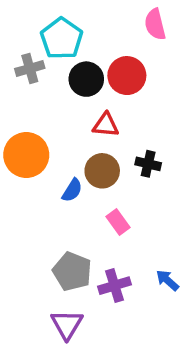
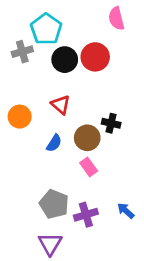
red triangle: (106, 125) -> (61, 105), moved, turned 36
orange circle: (26, 155) -> (20, 117), size x0.7
brown circle: (102, 171) -> (87, 138), moved

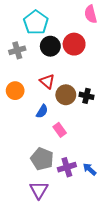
gray cross: (22, 52) -> (17, 50), moved
brown circle: (87, 138) -> (66, 95), moved
pink rectangle: (89, 167) -> (60, 130), moved
blue arrow: (126, 211) -> (90, 169), moved

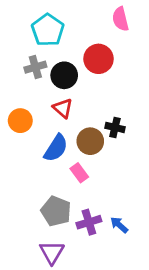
black circle: (50, 46) -> (64, 75), moved
gray cross: (17, 50) -> (35, 67), moved
brown circle: (66, 95) -> (90, 141), moved
blue semicircle: (42, 111) -> (56, 148), size x1.5

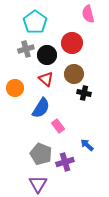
brown circle: (90, 141) -> (74, 74), moved
blue arrow: (119, 225) -> (87, 145), moved

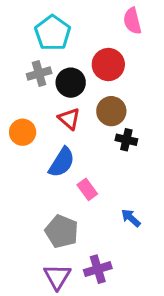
purple cross: (65, 162) -> (98, 269), moved

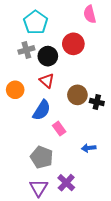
brown circle: (111, 111) -> (77, 95), moved
black cross: (126, 140) -> (97, 102), moved
blue arrow: (131, 218) -> (89, 148), turned -48
purple cross: (98, 269) -> (66, 183), turned -30

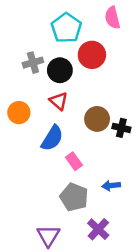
cyan pentagon: (36, 22) -> (66, 28), moved
gray pentagon: (42, 157) -> (74, 197), moved
purple cross: (66, 183) -> (98, 229), moved

